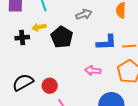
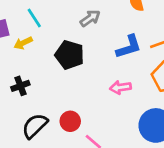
yellow arrow: (39, 27) -> (23, 43), moved
black cross: (22, 38) -> (20, 86), moved

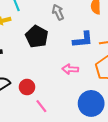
gray arrow: (90, 18) -> (58, 12), turned -91

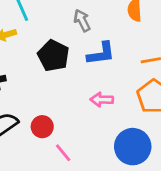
blue L-shape: (83, 40) -> (101, 54), moved

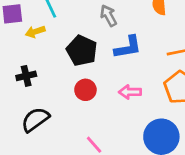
red circle: (42, 127) -> (85, 90), moved

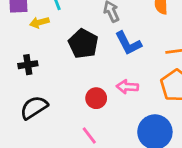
blue L-shape: (128, 47) -> (128, 43), turned 68
red circle: (85, 90) -> (96, 98), moved

